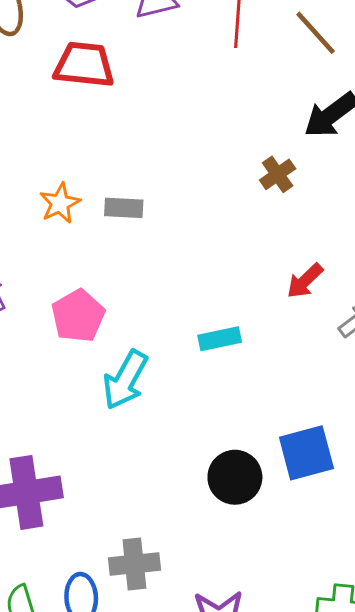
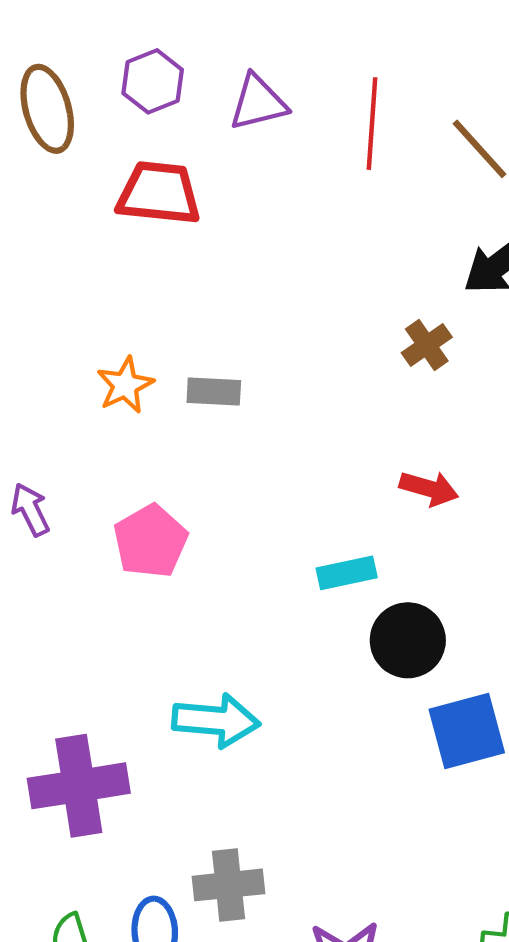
red arrow: (305, 281) -> (429, 488), moved, turned -120
cyan arrow: (125, 380) -> (216, 720), moved, turned -114
black circle: (235, 477) -> (408, 640), moved

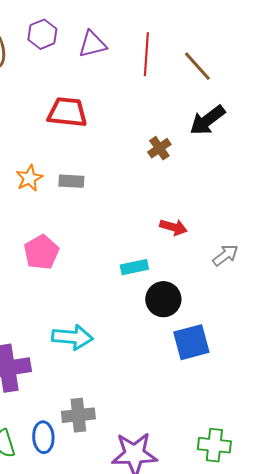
red trapezoid: (159, 193) -> (67, 112), moved
brown cross: (427, 345) -> (159, 148), moved

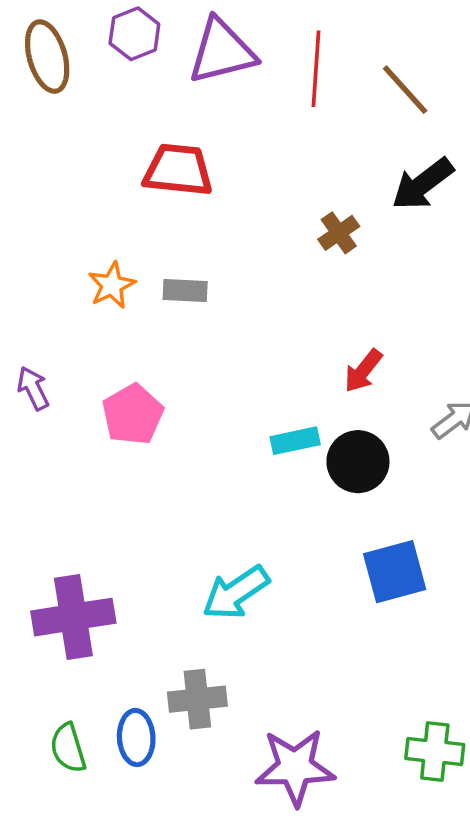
purple triangle: (92, 44) -> (222, 51), size x1.4
red arrow: (173, 227) -> (363, 371), turned 112
black circle: (163, 299) -> (358, 462), moved
cyan arrow: (72, 337) -> (236, 593), moved, turned 141

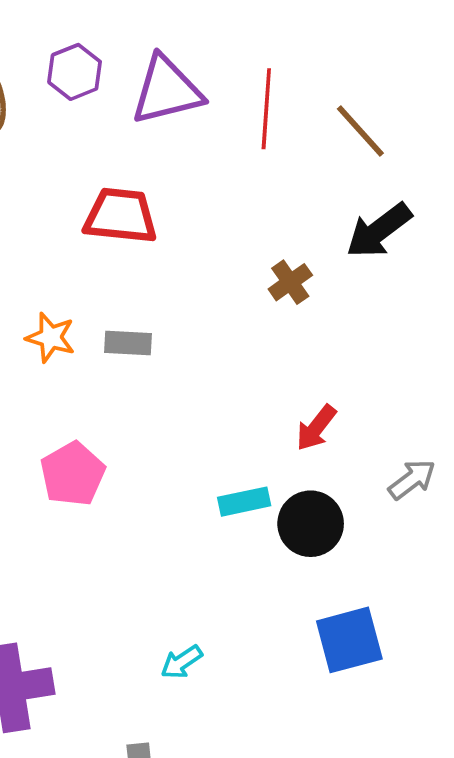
orange star: (112, 285) -> (51, 337), turned -30
cyan arrow: (236, 593) -> (181, 662), size x0.6

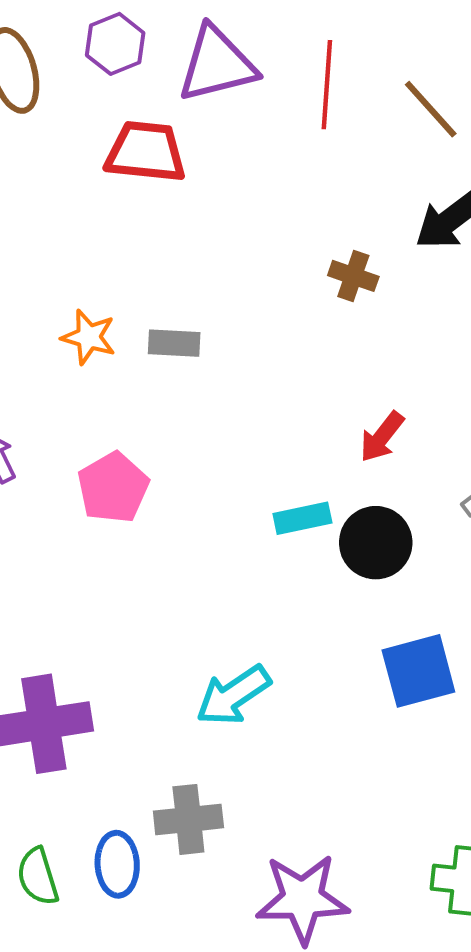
red trapezoid: (121, 216) -> (146, 152), moved
brown cross: (290, 282) -> (353, 276), turned -36
cyan arrow: (181, 662) -> (233, 695), size x1.6

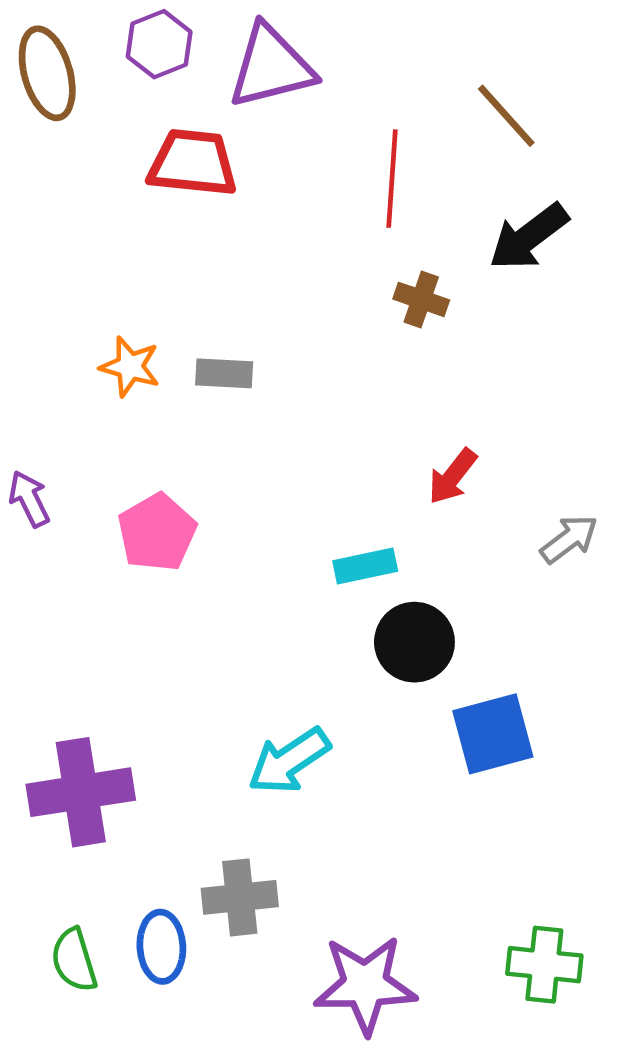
red line: (327, 85) -> (392, 179), moved
black circle: (376, 543) -> (414, 642), moved

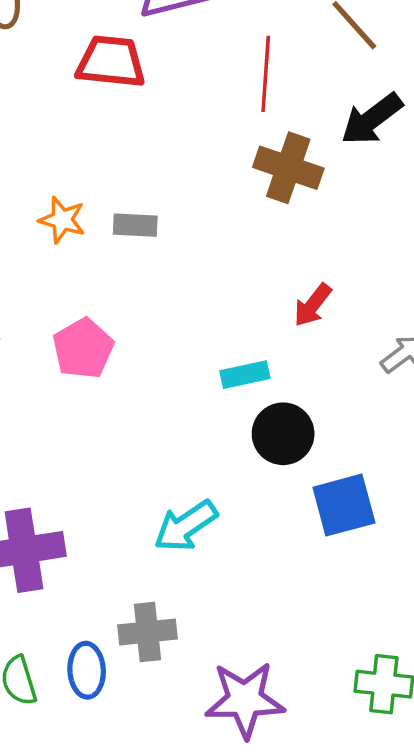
brown cross: (421, 299) -> (288, 168), size x1.6

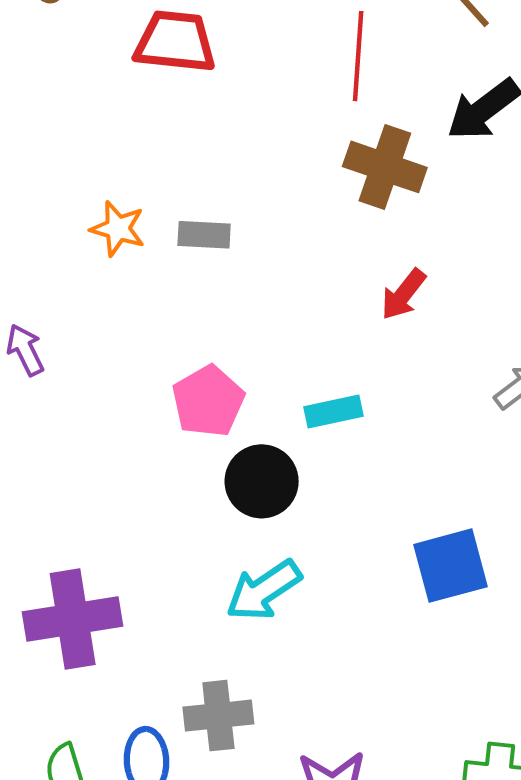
red arrow: (313, 305) -> (403, 294), moved
pink pentagon: (83, 349) -> (208, 401), moved
black circle: (283, 434) -> (262, 481), moved

